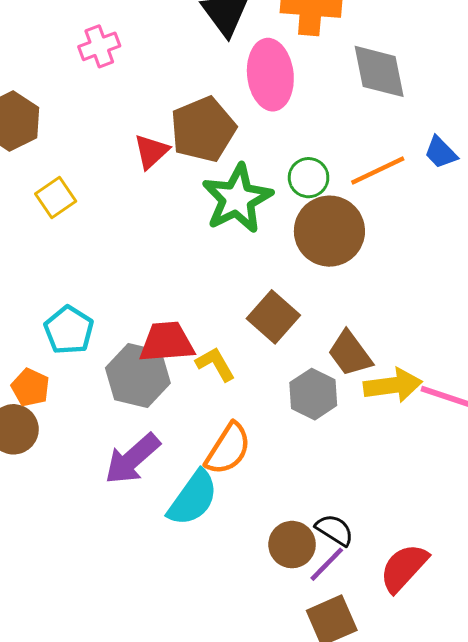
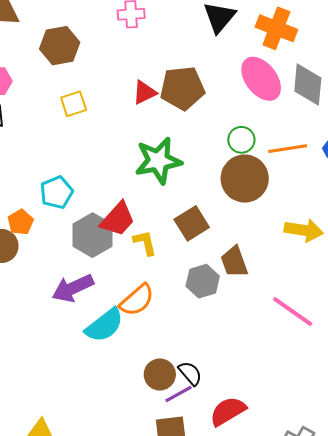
pink ellipse: (270, 75) -> (261, 79), moved, turned -48
green star: (237, 199) -> (158, 161), moved
red trapezoid: (167, 342) -> (118, 219), turned 120
yellow arrow: (393, 385) -> (304, 230), moved

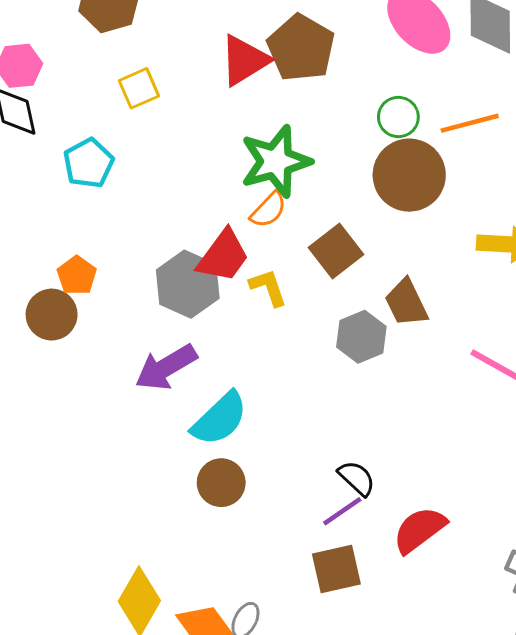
brown pentagon: (182, 88) -> (301, 48), turned -30
red triangle: (145, 92) -> (244, 60), size x1.4
cyan pentagon: (57, 192) -> (88, 163), moved
orange semicircle: (137, 300) -> (268, 210), moved, size x0.7
brown circle: (160, 375) -> (221, 483), moved

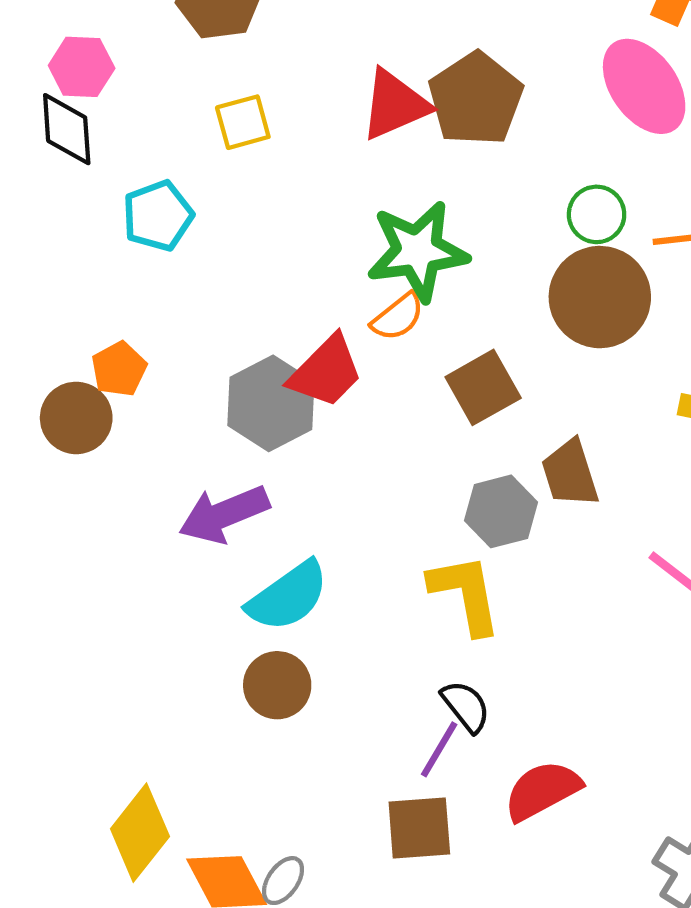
yellow L-shape: (268, 287) -> (465, 594), moved, size x1.5
purple line: (342, 511) -> (439, 749), turned -33

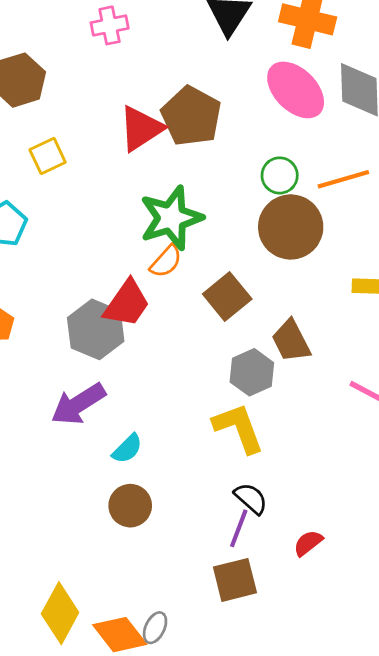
cyan semicircle: (288, 596) -> (127, 449), size x0.6
red semicircle: (542, 791) -> (308, 543), size x0.6

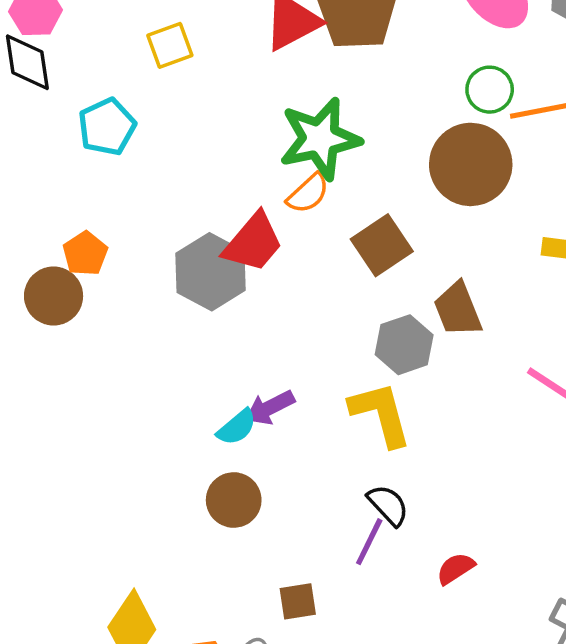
green circle: (280, 175) -> (490, 90), moved
purple arrow: (78, 404) -> (270, 408), moved, size x0.7
brown square: (235, 580) -> (298, 601), moved, size x0.7

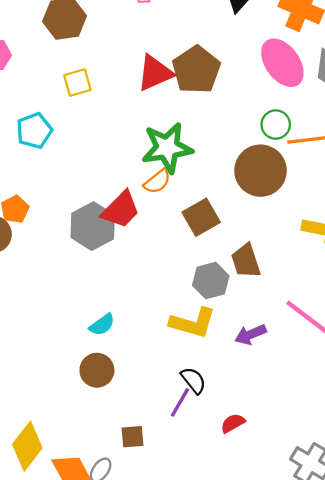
purple arrow: (270, 408) -> (251, 334), moved
yellow L-shape: (381, 414) -> (193, 323), turned 117

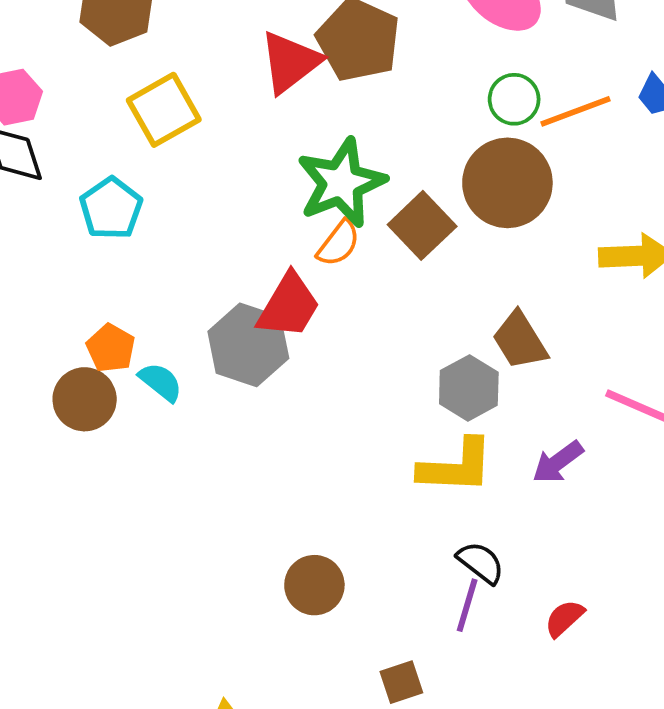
yellow square: (77, 82) -> (164, 110), size x1.4
brown square: (201, 217) -> (422, 225), moved
cyan semicircle: (102, 325) -> (161, 382), moved, turned -92

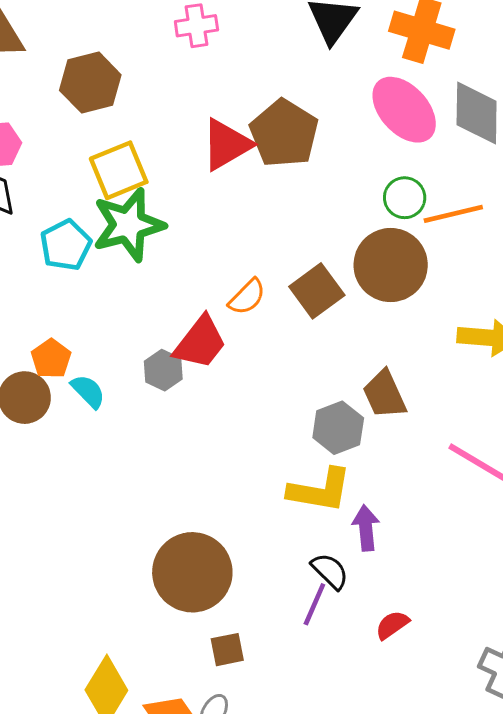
green star: (341, 183) -> (128, 225), moved
gray hexagon: (248, 345) -> (163, 370), size x0.6
purple arrow: (558, 462) -> (366, 528), moved, turned 114
brown circle: (314, 585) -> (192, 572), size x1.6
brown square: (401, 682) -> (227, 650), moved

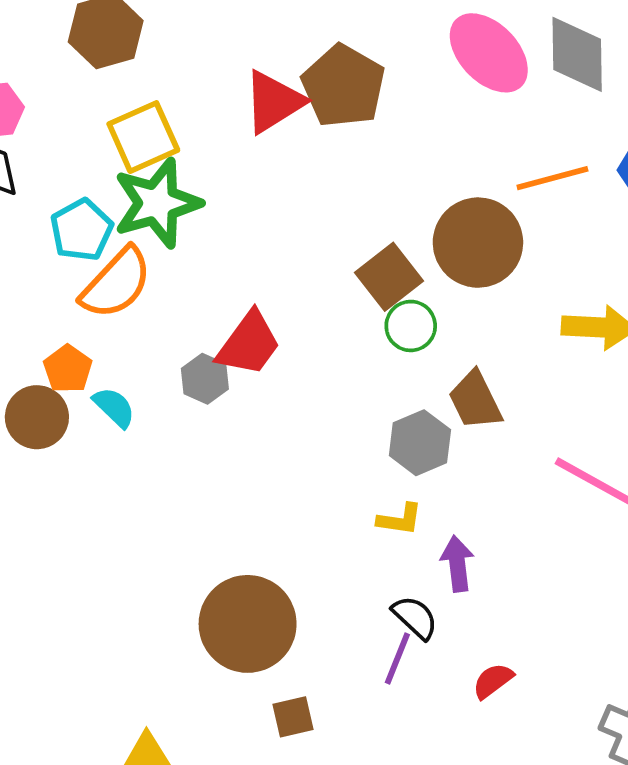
green circle: (405, 198) -> (411, 326), moved
orange semicircle: (247, 297) -> (116, 283), moved, size x1.6
yellow L-shape: (320, 490) -> (400, 519), size x0.6

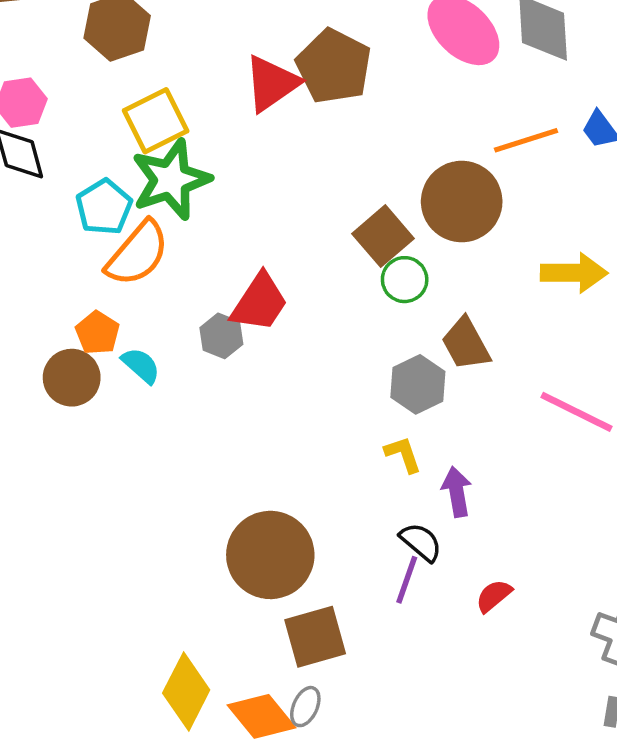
yellow L-shape: (400, 519) -> (403, 454), turned -114
brown square: (293, 717) -> (315, 637), size x1.6

